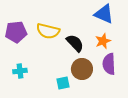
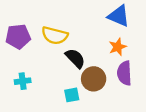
black semicircle: (75, 43) -> (75, 58), moved

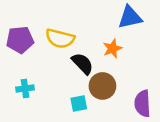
blue triangle: (119, 16) -> (130, 17), turned -35
orange star: (118, 47) -> (112, 49), moved
purple semicircle: (124, 73) -> (142, 103), moved

